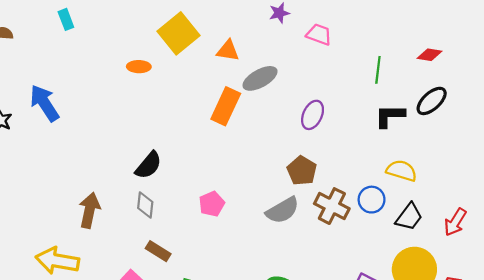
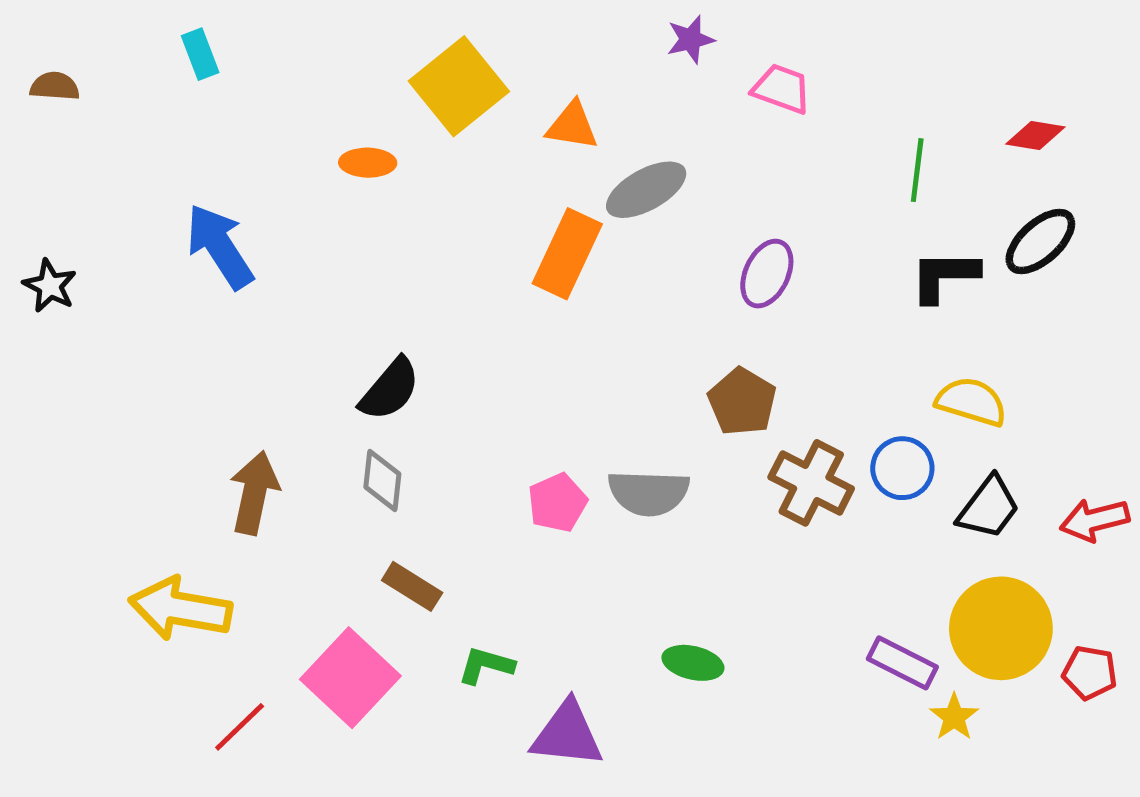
blue arrow: (44, 103) -> (220, 246), moved
pink pentagon: (212, 204) -> (557, 503), moved
gray semicircle: (283, 210) -> (649, 493), moved, turned 32
red arrow: (455, 222) -> (1095, 520), turned 44

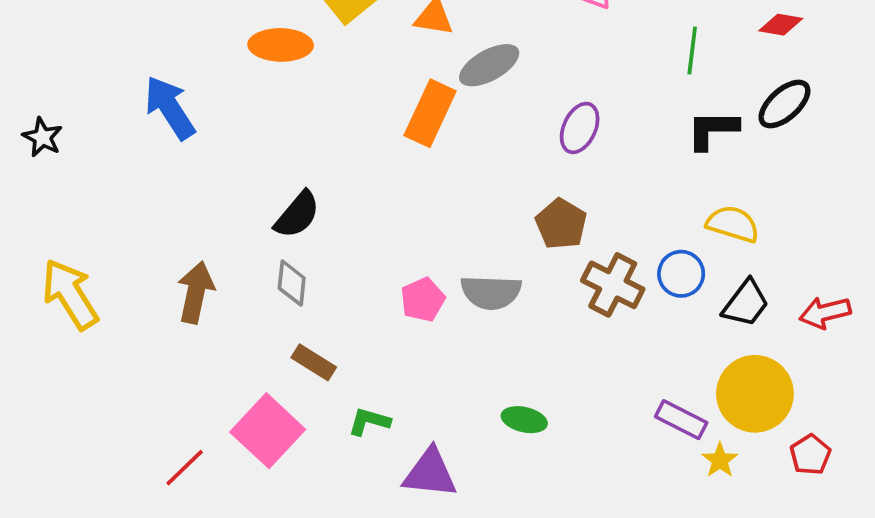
orange ellipse: (368, 163) -> (281, 45), size x1.5
yellow arrow: (180, 609) -> (70, 294), moved, turned 48
red pentagon: (1090, 673) -> (810, 455), moved, turned 30

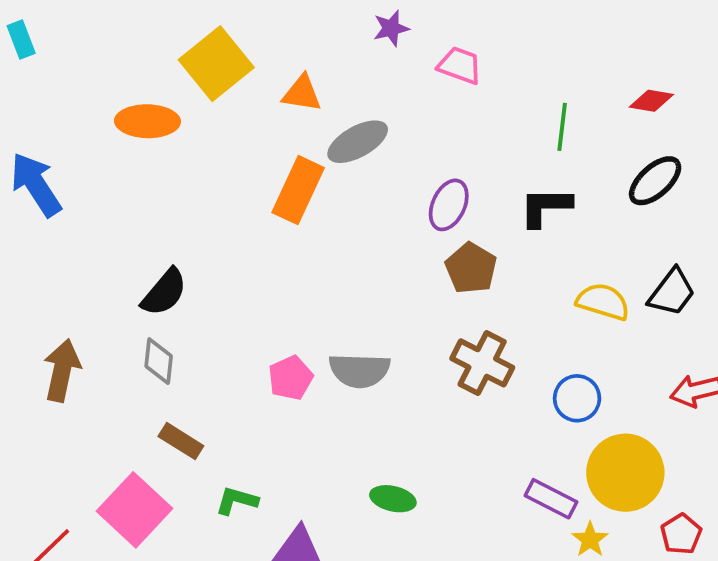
black L-shape: (712, 130) -> (545, 207), moved
brown pentagon: (561, 224) -> (471, 268), moved
blue circle: (681, 274) -> (577, 398), moved
black trapezoid: (746, 303) -> (672, 292), moved

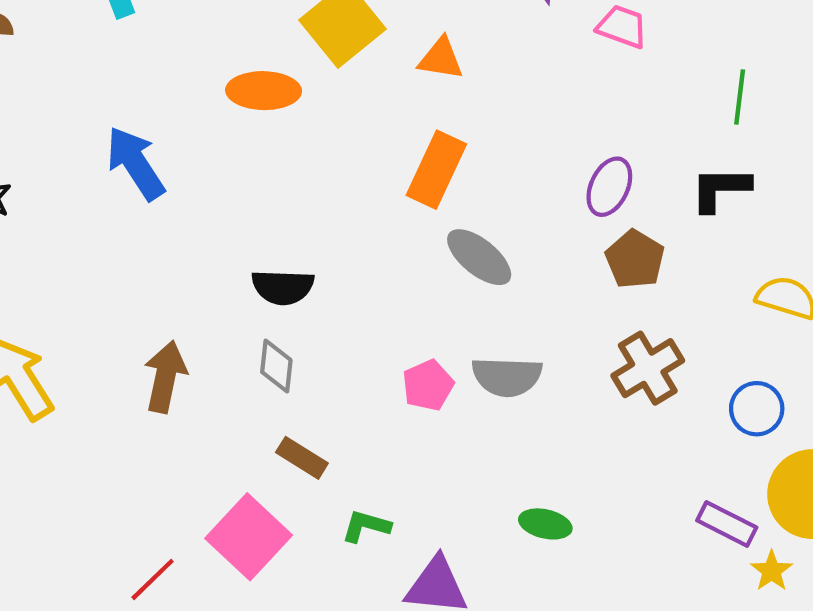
gray ellipse: (358, 142) -> (479, 257), moved, turned 68
black semicircle: (164, 292) -> (283, 287), turned 52
brown cross: (482, 363) -> (648, 368), turned 32

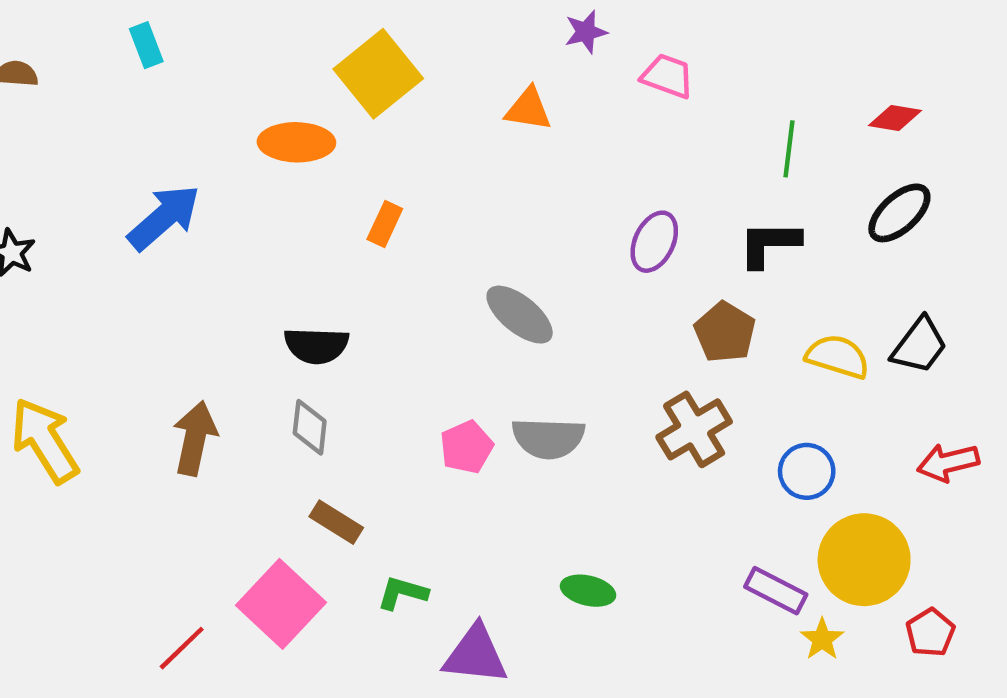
orange triangle: (441, 59) -> (528, 109), moved
blue arrow: (135, 163) -> (164, 217), turned 82
orange rectangle: (436, 170) -> (385, 224), moved, size x0.6
brown pentagon: (635, 259) -> (725, 332), moved

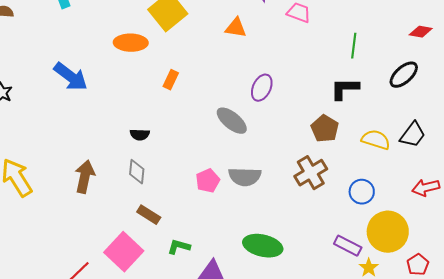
red diamond: (895, 118) -> (421, 32), moved
blue arrow: (164, 217) -> (71, 77), turned 78
purple ellipse: (654, 242) -> (262, 88), moved
black semicircle: (316, 345) -> (140, 135), size x0.7
green ellipse: (588, 591) -> (263, 246), size x1.6

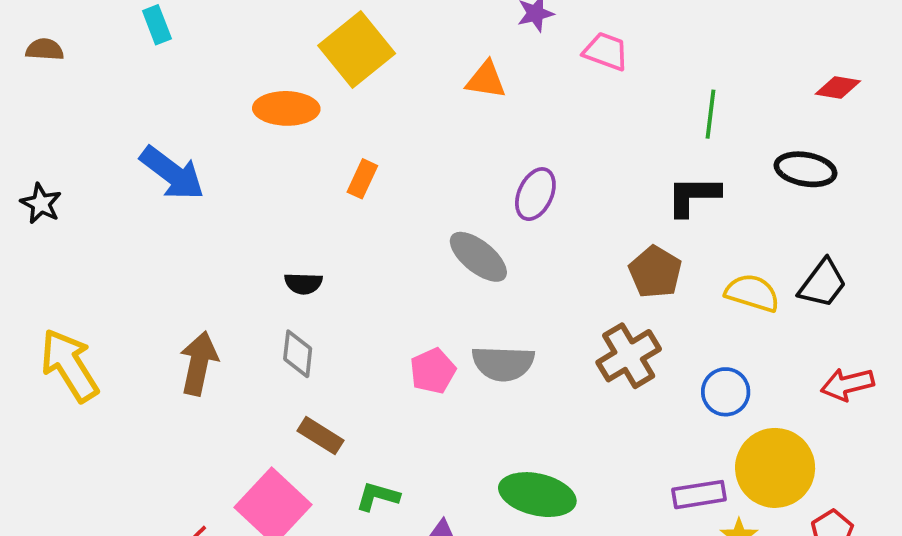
black ellipse: (404, 75) -> (806, 169), turned 52
purple rectangle: (348, 246) -> (699, 495), turned -36

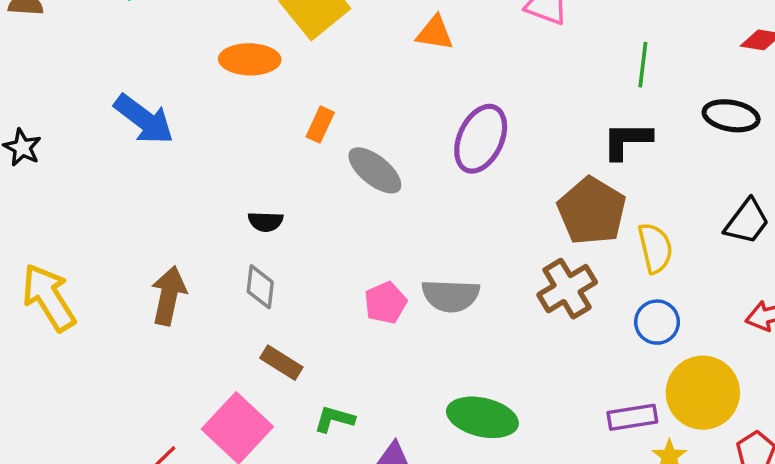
purple ellipse: (535, 194) -> (481, 139), size x1.4
gray ellipse: (478, 257) -> (375, 170), moved
brown pentagon: (655, 272) -> (592, 211), size x1.4
yellow semicircle: (752, 293) -> (655, 248), moved, turned 60

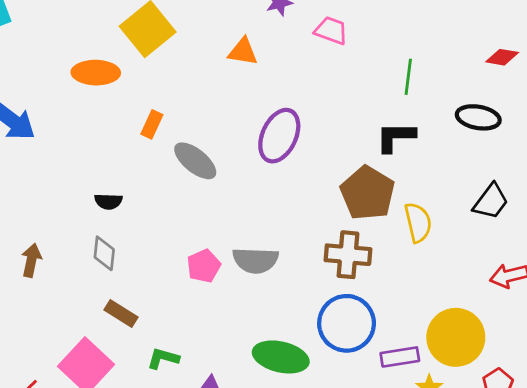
brown cross: (567, 289) -> (348, 255), turned 36
brown arrow: (169, 296) -> (31, 260), size x0.7
blue circle: (657, 322) -> (347, 323), moved, size x1.6

